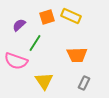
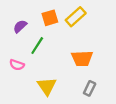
yellow rectangle: (71, 16) -> (76, 17), turned -66
pink semicircle: (16, 61) -> (17, 65), size x0.6

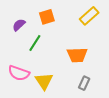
yellow rectangle: (76, 17) -> (89, 16), moved
pink semicircle: (17, 65) -> (19, 73), moved, size x1.5

